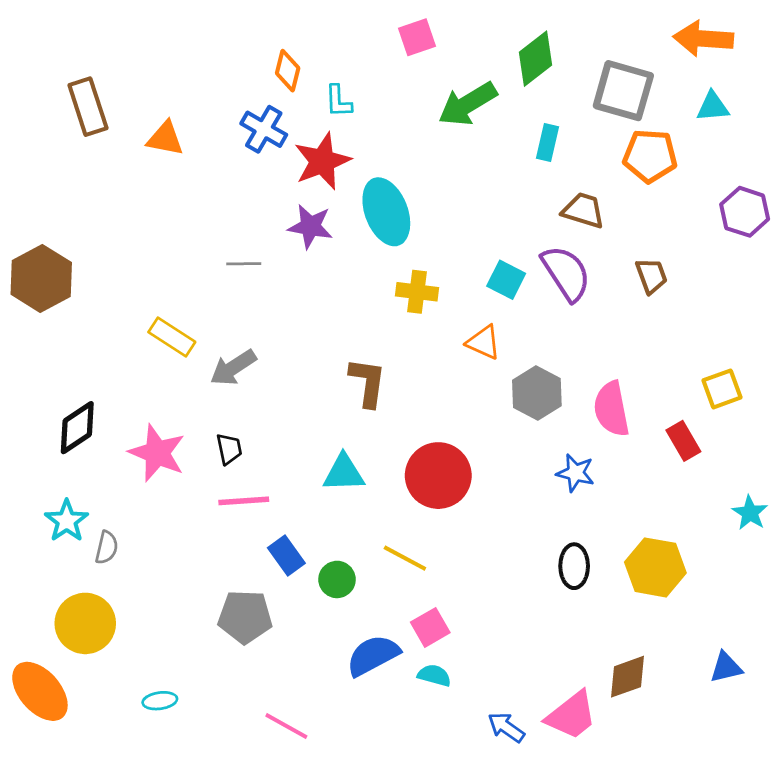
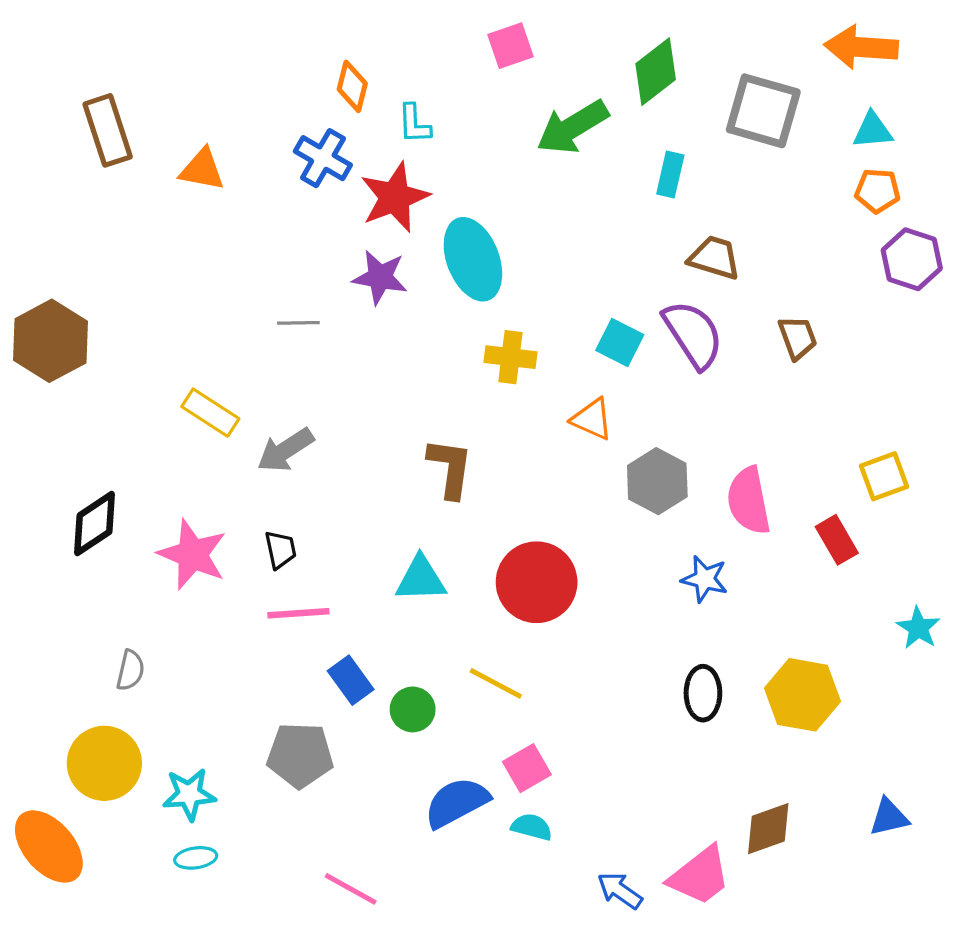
orange pentagon: (650, 156) -> (878, 191), moved, size x0.7
cyan star: (67, 521) -> (189, 794), moved, turned 30

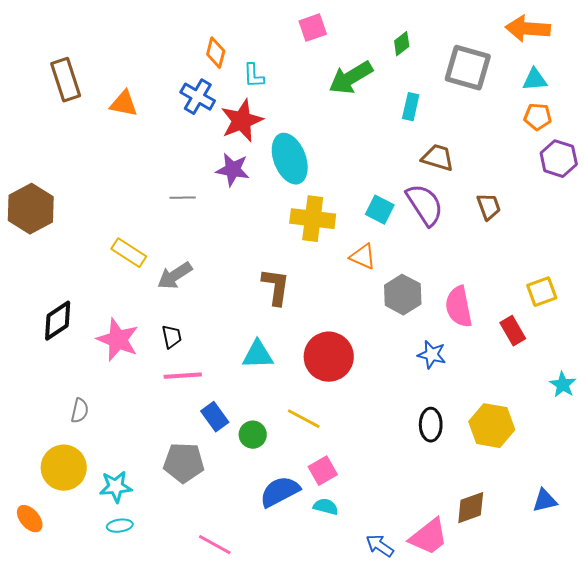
green diamond: (656, 72) -> (402, 44), size x0.6
yellow cross: (510, 357) -> (313, 219), size x1.4
orange ellipse: (49, 846) -> (30, 519), size x0.6

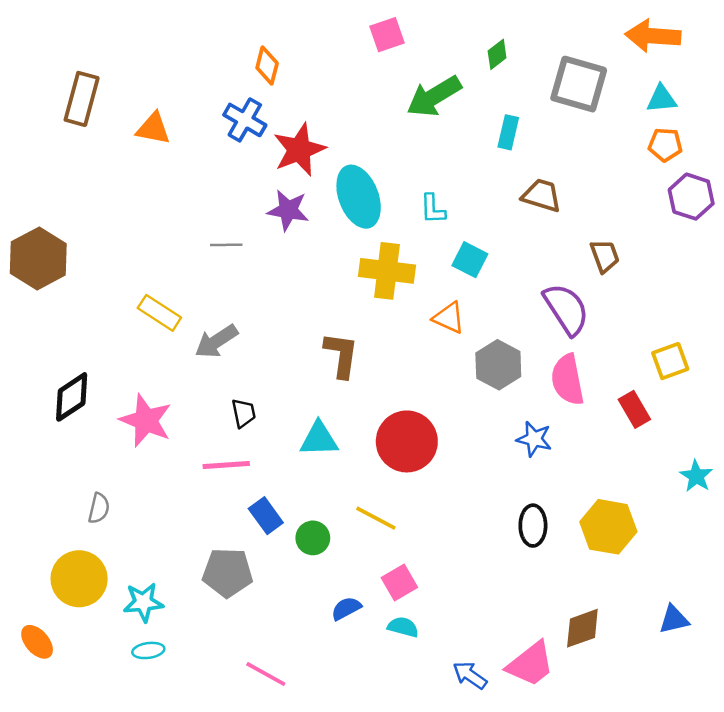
cyan L-shape: (254, 76) -> (433, 209), moved
brown rectangle: (66, 80) -> (82, 99), turned 33
purple semicircle: (425, 205) -> (566, 309), moved
black trapezoid: (172, 337) -> (244, 413), moved
blue semicircle: (280, 492) -> (346, 608), size x0.6

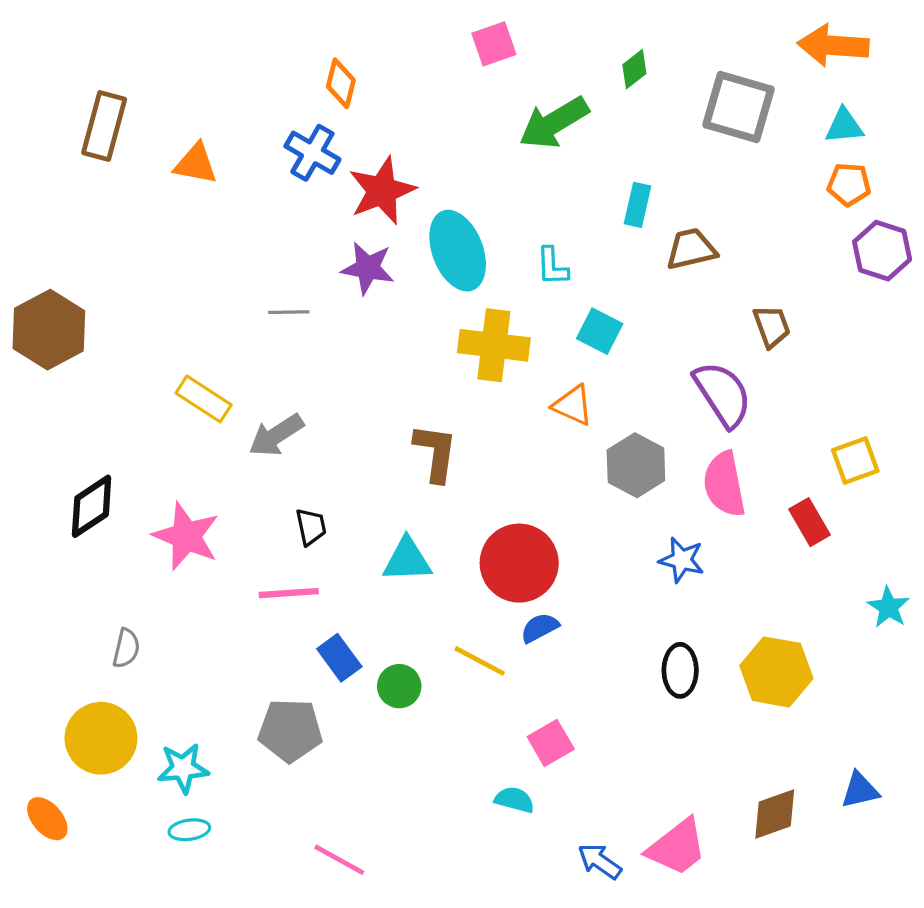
cyan rectangle: (508, 132) -> (638, 205), moved
brown trapezoid: (542, 195) -> (691, 249), turned -30
pink square: (399, 582) -> (551, 743), moved
blue semicircle: (346, 608) -> (540, 628), moved
brown diamond: (582, 628) -> (775, 814), moved

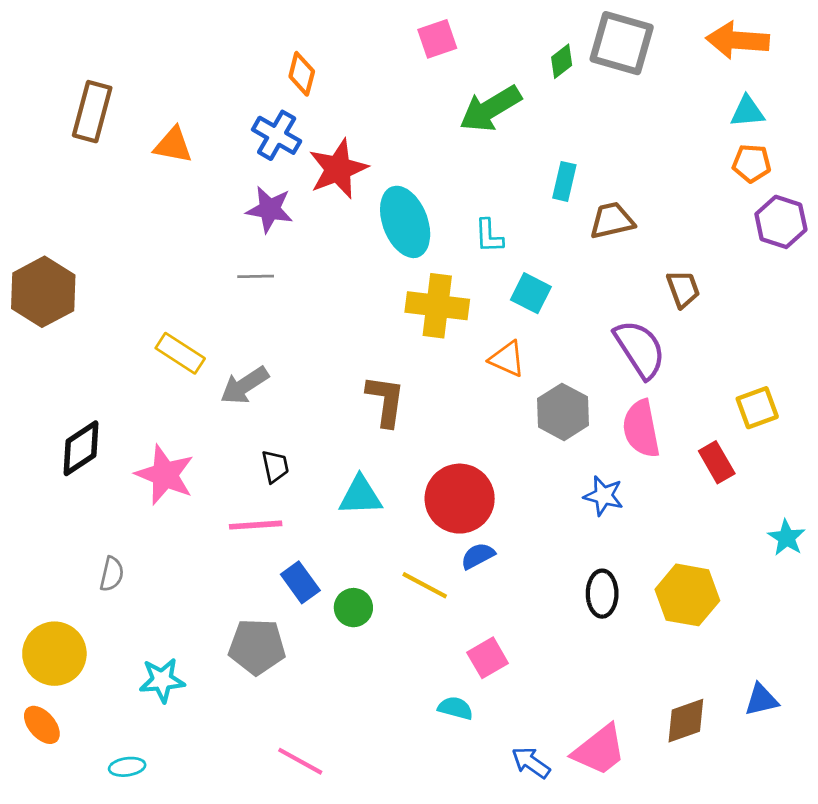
gray square: (738, 107) -> (622, 43), moved
purple star: (368, 268) -> (270, 209), moved
yellow circle: (101, 738) -> (54, 654), moved
cyan ellipse: (189, 830) -> (127, 767), moved

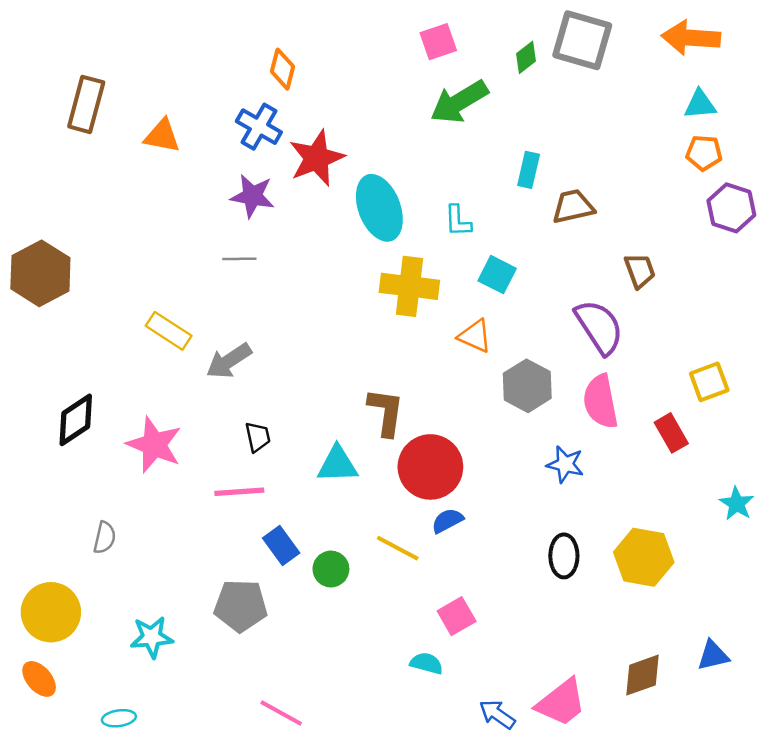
pink square: (437, 39) -> (438, 42), moved
brown L-shape: (386, 401) -> (386, 412), moved

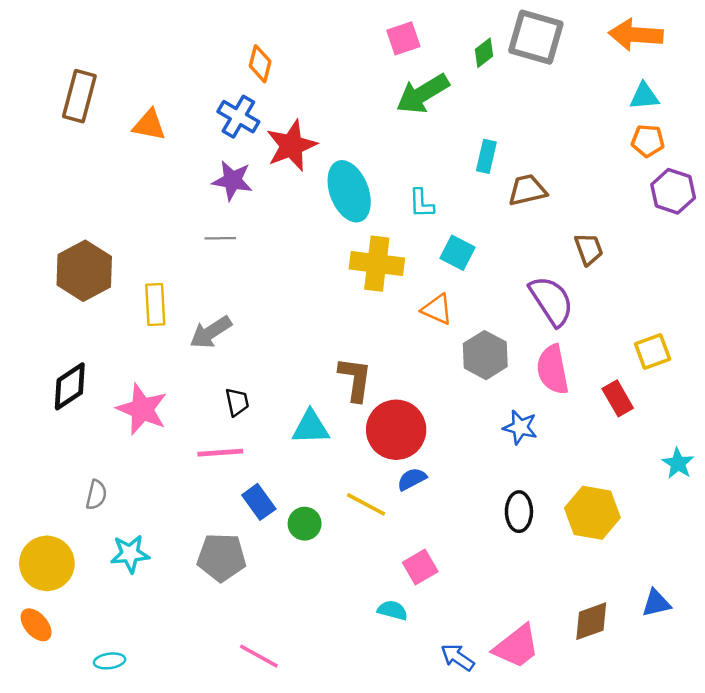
brown hexagon: (40, 273) -> (84, 271), moved
yellow rectangle: (169, 331) -> (155, 304), turned 54
cyan star: (152, 637) -> (130, 554), moved

